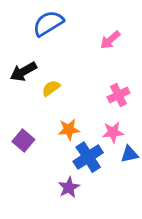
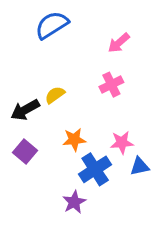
black arrow: (23, 72) -> (25, 110), moved
pink cross: (118, 95) -> (111, 85), moved

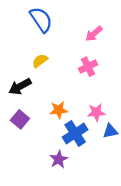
blue semicircle: (52, 25) -> (41, 20), turned 88
yellow semicircle: (55, 95) -> (40, 61), moved

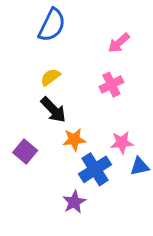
blue semicircle: (41, 20) -> (52, 25), turned 60
black arrow: (20, 87) -> (53, 110), moved, turned -105

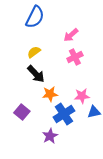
pink arrow: (119, 43) -> (71, 35), moved
purple square: (25, 151) -> (22, 112), moved

